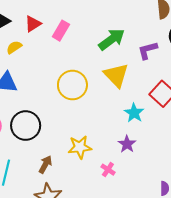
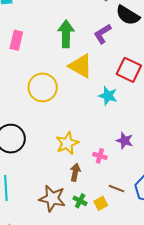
green arrow: (112, 39) -> (66, 34), turned -36
purple star: (127, 144) -> (125, 141), moved
brown arrow: (45, 164) -> (75, 172), moved

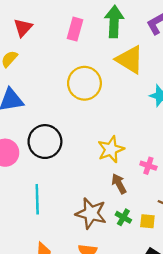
pink rectangle: (16, 40) -> (75, 29), moved
brown arrow: (75, 172) -> (119, 184), turned -42
yellow square: (101, 203) -> (147, 221), turned 32

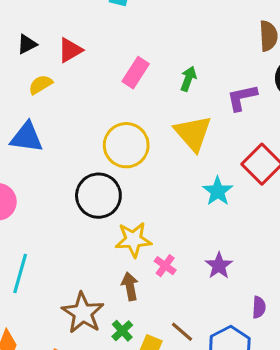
green arrow: (114, 22) -> (188, 79), size x0.6
black circle: (45, 142) -> (98, 196), moved
pink cross: (148, 166) -> (165, 266), moved

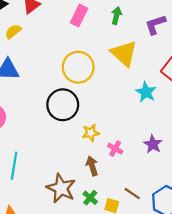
yellow star: (133, 240) -> (91, 133), size x0.7

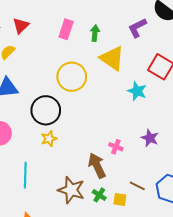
green arrow: (116, 16) -> (95, 33), moved
black circle: (63, 105) -> (46, 110), moved
yellow star: (91, 133) -> (49, 139), moved
brown arrow: (92, 166) -> (97, 166), size x1.4

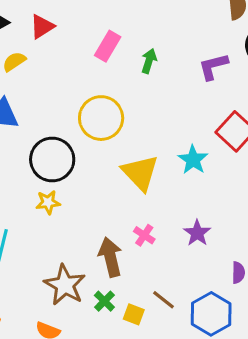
yellow triangle: (112, 58) -> (140, 173), moved

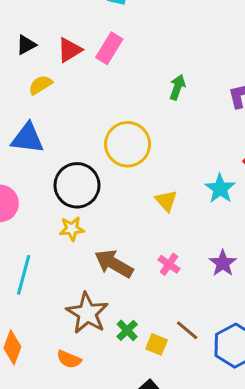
pink rectangle: (108, 46) -> (109, 48), moved
yellow triangle: (140, 173) -> (166, 201), size x0.6
brown arrow: (110, 257) -> (114, 264), moved, turned -48

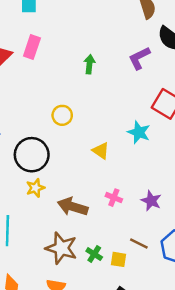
yellow circle: (128, 144) -> (62, 115), size x0.6
purple star: (223, 263) -> (151, 201), moved

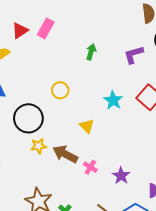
cyan star: (139, 132) -> (113, 100), moved
yellow star: (35, 188) -> (39, 146), moved
brown arrow: (73, 207) -> (65, 154), moved

